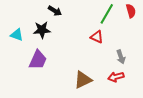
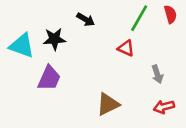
black arrow: (55, 11) -> (86, 20), moved
cyan triangle: (17, 35) -> (22, 46), size x1.5
red arrow: (116, 77) -> (164, 107), moved

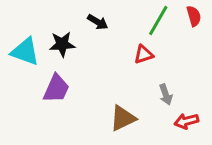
red triangle: (126, 48) -> (144, 55), turned -42
gray arrow: (157, 74) -> (166, 94), moved

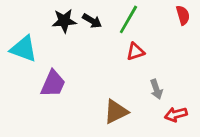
green line: (158, 21) -> (128, 19), moved
black star: (62, 44) -> (64, 21), moved

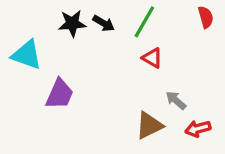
red triangle: (135, 52) -> (152, 58), turned 48
gray arrow: (156, 89) -> (176, 100), turned 150
brown triangle: (116, 112) -> (149, 125), moved

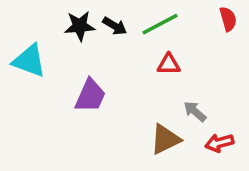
green line: (144, 22) -> (160, 24), turned 32
red triangle: (152, 58) -> (169, 64), turned -30
purple trapezoid: (60, 94) -> (90, 96), moved

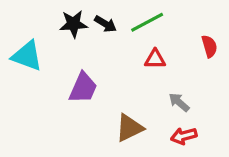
red semicircle: (228, 19) -> (209, 46), moved
brown triangle: (165, 139) -> (129, 128), moved
red arrow: (219, 143) -> (184, 136), moved

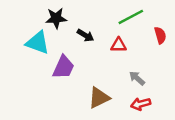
green line: (147, 22) -> (131, 17), moved
black arrow: (105, 24) -> (85, 35), moved
cyan triangle: (27, 56) -> (38, 43), moved

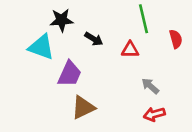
green line: (131, 17) -> (144, 19), turned -75
brown triangle: (99, 98) -> (83, 107), moved

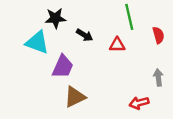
gray arrow: (150, 86) -> (158, 77), moved, turned 42

